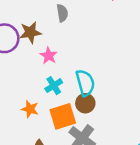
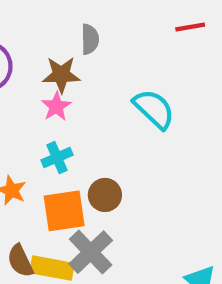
brown star: (30, 32) -> (61, 75), moved
cyan semicircle: (85, 83) -> (154, 109), moved, turned -40

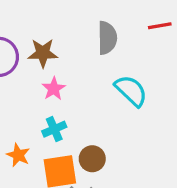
gray semicircle: (90, 39) -> (107, 38), moved, size x1.4
brown star: (61, 75) -> (43, 53), moved

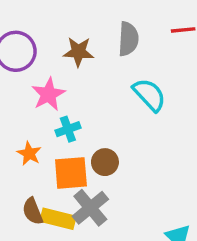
brown star: (43, 53) -> (78, 52), moved
pink star: (54, 89) -> (48, 94), moved, size x1.4

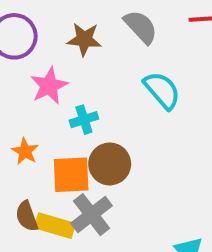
gray semicircle: (128, 39) -> (141, 27), turned -48
cyan cross: (68, 129) -> (84, 120), moved
brown circle: (105, 162) -> (110, 164), size x1.4

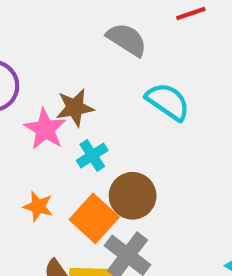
brown star: (84, 39) -> (75, 108), moved
orange square: (71, 175) -> (94, 218), turned -30

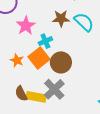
brown star: (75, 108) -> (61, 18), moved
orange square: (94, 218) -> (39, 58), moved

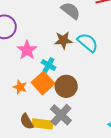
cyan cross: (45, 41) -> (49, 65), turned -32

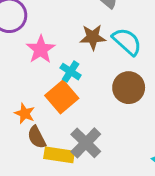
brown circle: (66, 86) -> (129, 88), moved
orange star: (20, 87) -> (25, 113), moved
brown semicircle: (27, 121) -> (37, 137), moved

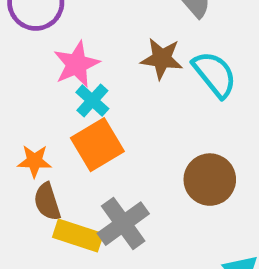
cyan cross: (71, 72) -> (92, 100), moved
brown circle: (129, 88) -> (210, 180), moved
orange star: (25, 113) -> (34, 161), turned -30

